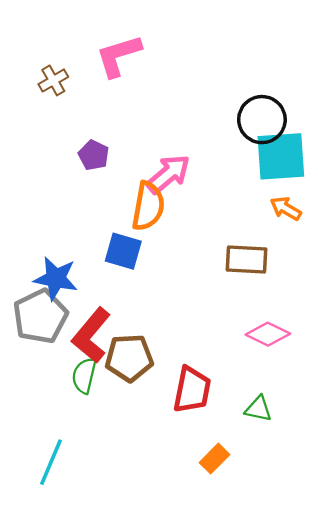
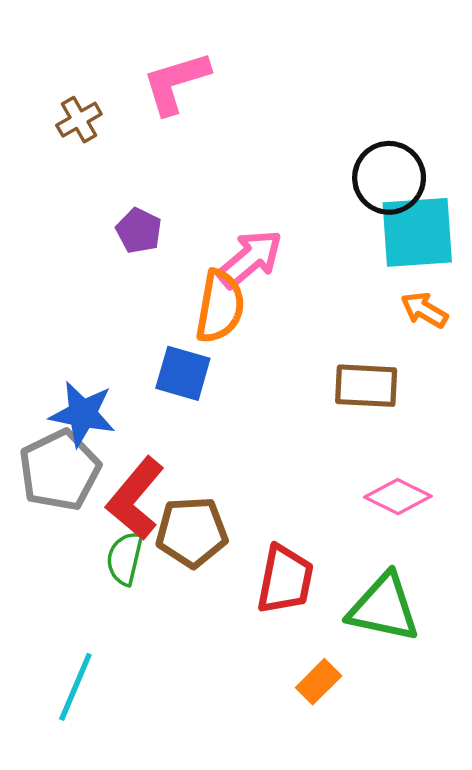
green triangle: (258, 409) -> (384, 608), size x1.8

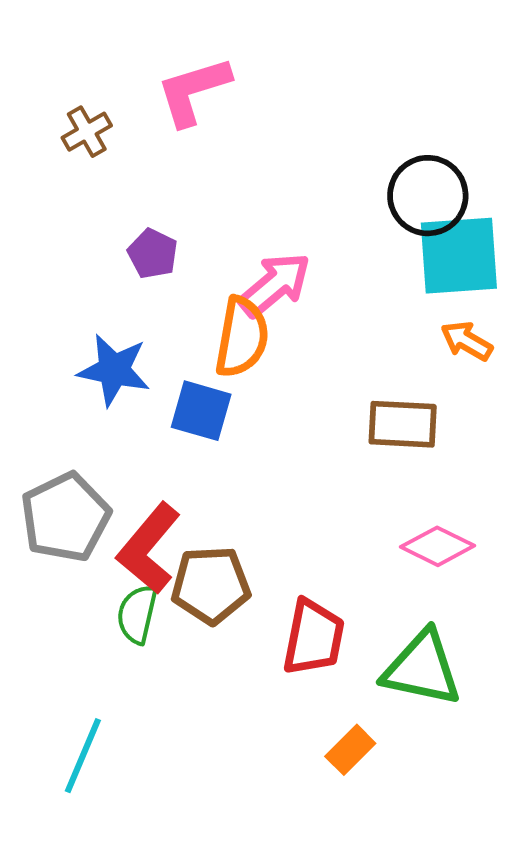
blue star: (82, 414) -> (114, 370), moved

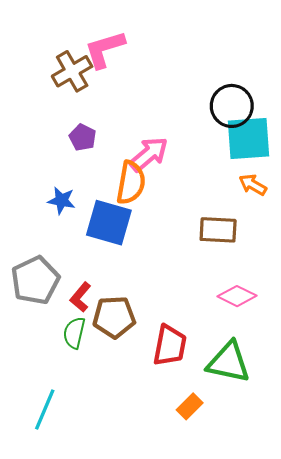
brown cross: (87, 132) -> (72, 71), moved, size x1.5
blue star: (114, 370) -> (62, 200), size x0.7
blue square: (201, 411) -> (109, 223), size x1.4
red L-shape: (149, 548) -> (80, 297), size x0.6

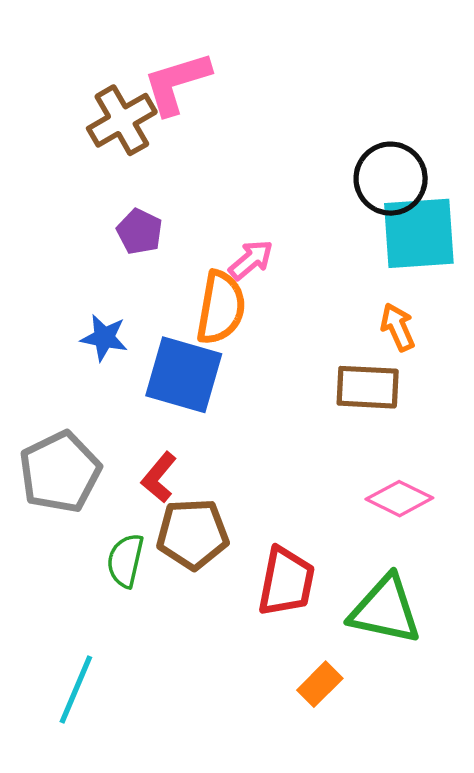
pink arrow: (149, 154) -> (251, 260), size x0.7
orange arrow: (253, 185) -> (398, 327), moved, turned 36
red L-shape: (80, 297) -> (159, 477), moved

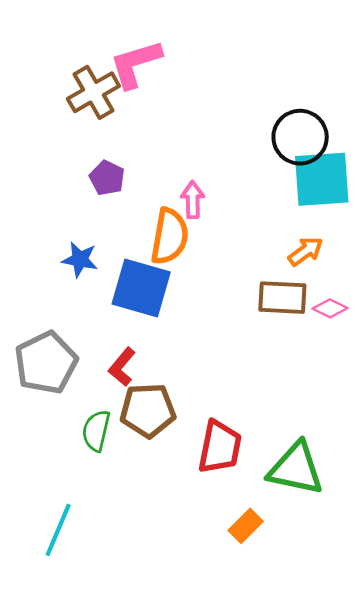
pink arrow: (251, 260) -> (193, 200), turned -51
orange arrow: (398, 327) -> (305, 251), turned 78
pink diamond: (399, 499) -> (330, 308), moved, size x0.7

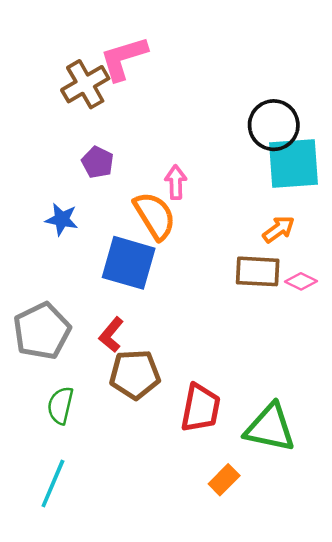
orange semicircle: (170, 236) -> (155, 216), turned -42
blue star: (80, 259) -> (62, 219), moved
green semicircle: (96, 431) -> (60, 405), moved

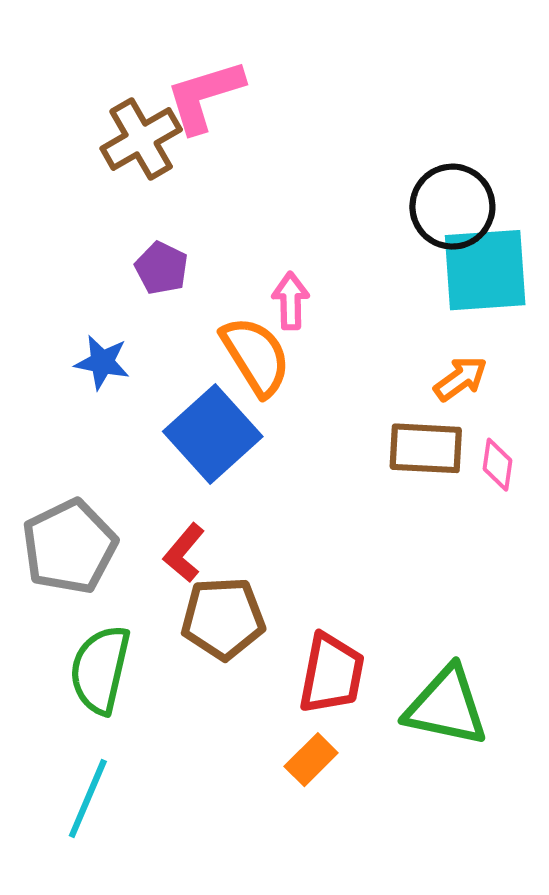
blue square: (129, 263) -> (213, 434), turned 32
pink diamond: (301, 281) -> (497, 465), turned 72
green semicircle: (60, 405) -> (100, 669), size x1.4
orange rectangle: (224, 480) -> (311, 760), moved

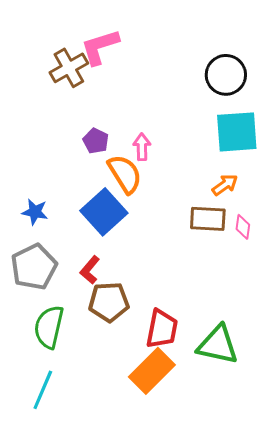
black circle: (452, 207) -> (226, 75), moved
purple pentagon: (162, 268) -> (96, 141), moved
blue star: (102, 362) -> (35, 212), moved
orange rectangle: (311, 760) -> (152, 371), size x1.8

